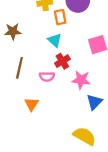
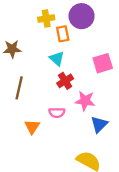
pink semicircle: (47, 77) -> (57, 113), moved

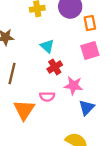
orange rectangle: (63, 34) -> (90, 23), moved
orange triangle: (32, 127) -> (24, 110), size x1.5

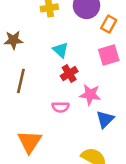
orange rectangle: (90, 23) -> (109, 24), turned 40
orange triangle: (24, 110) -> (30, 142), moved

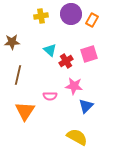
orange rectangle: (109, 24) -> (92, 20), moved
red cross: (69, 74) -> (66, 61), moved
orange triangle: (30, 142) -> (25, 111), moved

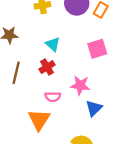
red cross: (66, 61) -> (47, 67), moved
orange triangle: (25, 111) -> (39, 120), moved

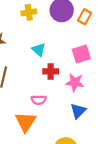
red cross: (47, 67) -> (51, 71), moved, turned 32
pink star: (80, 85) -> (75, 82), moved

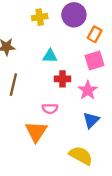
orange rectangle: (85, 17) -> (95, 34), moved
cyan triangle: (39, 50) -> (50, 56), turned -40
pink star: (75, 82) -> (88, 90), turned 30

